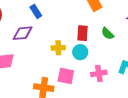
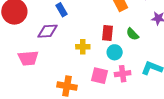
cyan circle: (80, 52) -> (115, 52), moved
pink square: (66, 76) -> (99, 76), moved

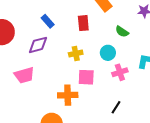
red rectangle: (107, 33) -> (83, 23), moved
pink square: (99, 76) -> (86, 77), moved

